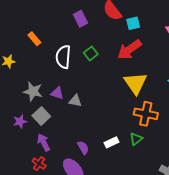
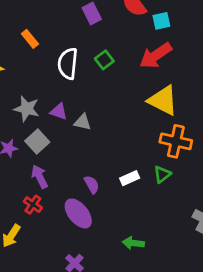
yellow triangle: (136, 83) -> (163, 100), turned -30

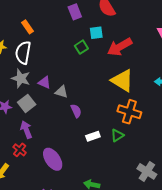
cyan square: (161, 21) -> (96, 33), moved
white semicircle: (68, 64) -> (23, 53), moved
purple semicircle: (92, 184) -> (76, 111), moved

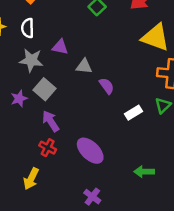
white semicircle: (23, 53) -> (28, 28), size x0.7
purple triangle: (44, 83) -> (60, 47), moved

